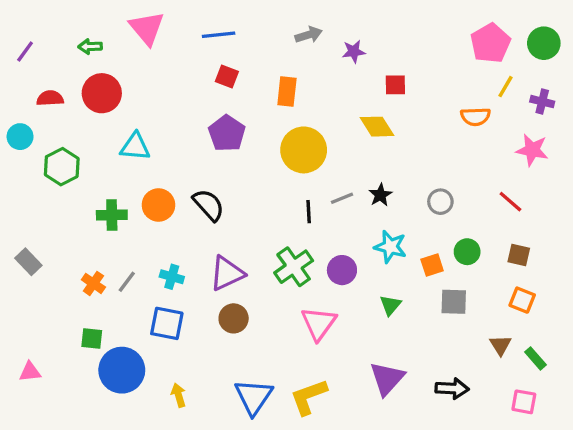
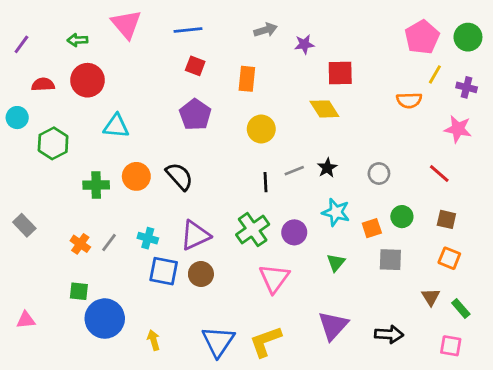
red square: (395, 85) -> (340, 73), size x1.4
yellow circle: (304, 150) -> (261, 129), size x0.7
blue square: (167, 323) -> (164, 271), moved

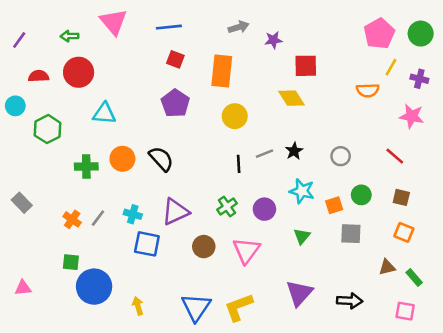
orange rectangle: (247, 79) -> (222, 71), size x1.4
green cross: (253, 230) -> (227, 207), size x0.7
brown circle: (201, 274) -> (204, 247), moved
brown triangle: (431, 297) -> (387, 267), turned 48

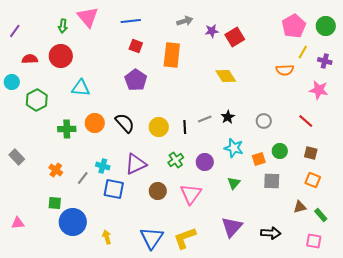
green arrow: (70, 36) -> (63, 26), moved, turned -80
red square: (306, 66) -> (235, 37), moved, turned -30
yellow circle: (235, 116) -> (159, 127), moved
gray line: (98, 218) -> (83, 178), moved

